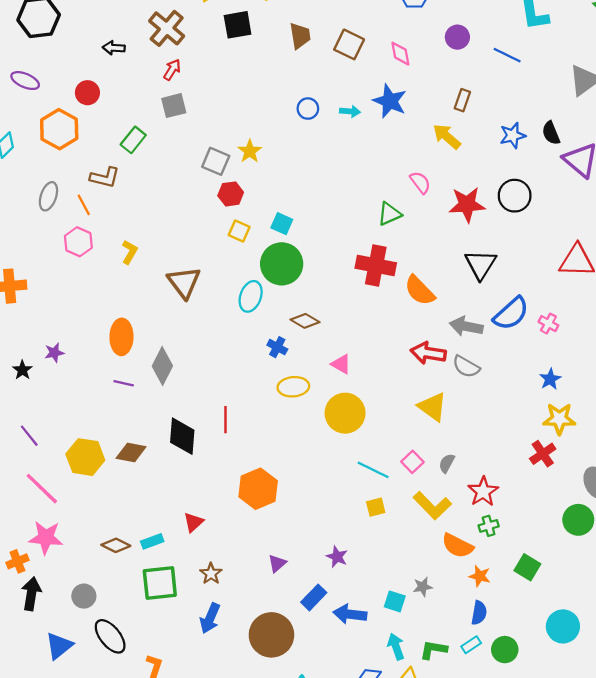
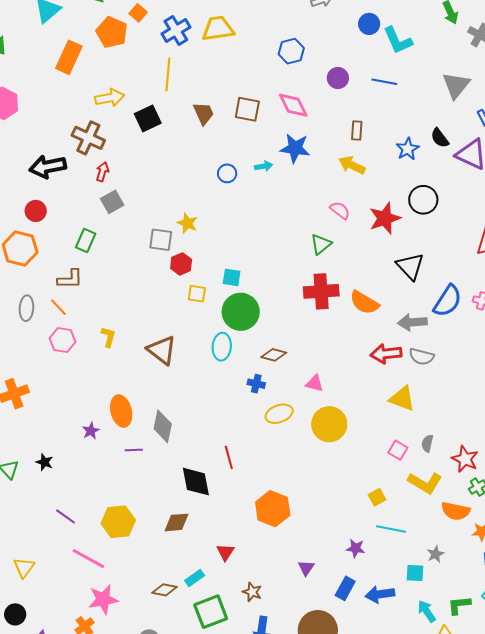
black arrow: (114, 48) -> (48, 167), size x1.8
pink diamond: (400, 54) -> (293, 105), size x1.4
purple star: (54, 353) -> (91, 431), moved
brown diamond: (131, 452) -> (176, 522), moved
cyan line: (373, 470) -> (391, 529), moved

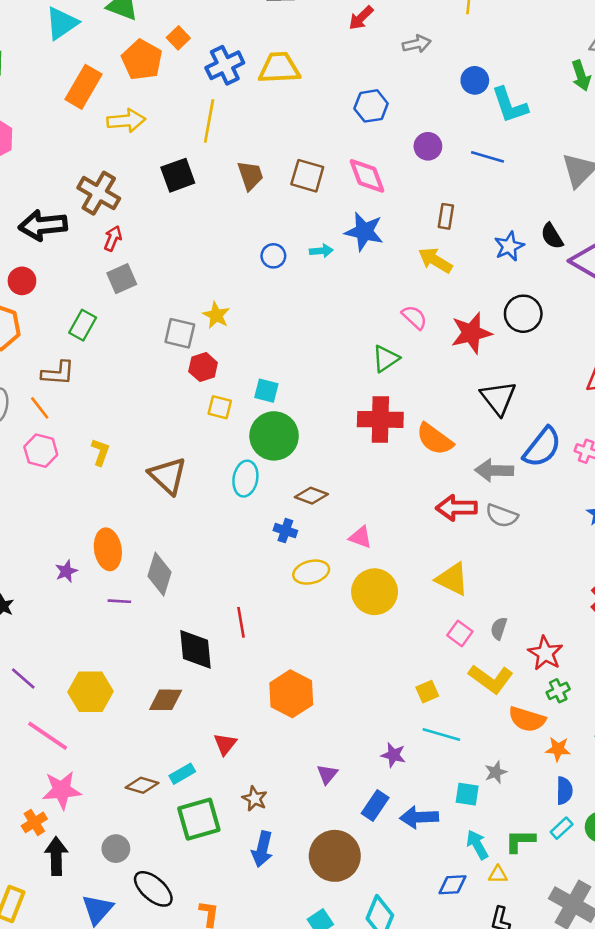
yellow arrow: (110, 98) -> (126, 121), moved
yellow triangle: (402, 398) -> (452, 579), moved

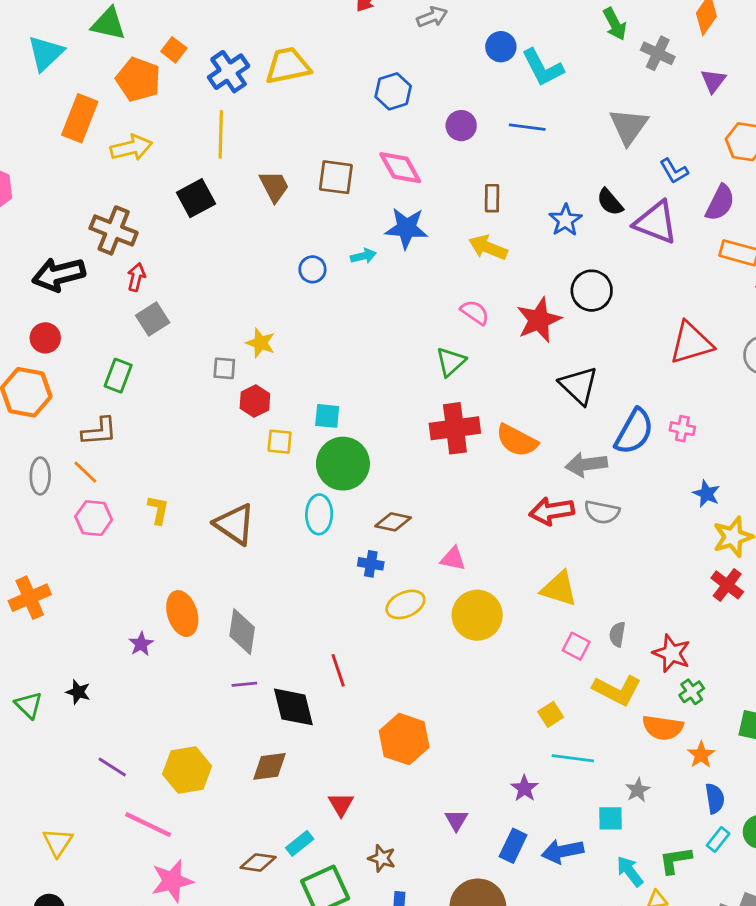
gray square: (180, 333) -> (224, 368), size x0.7
purple line: (119, 601) -> (244, 684), moved
orange star: (558, 749) -> (701, 755), turned -30
purple star: (393, 755) -> (524, 788), turned 30

